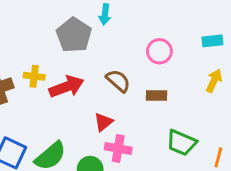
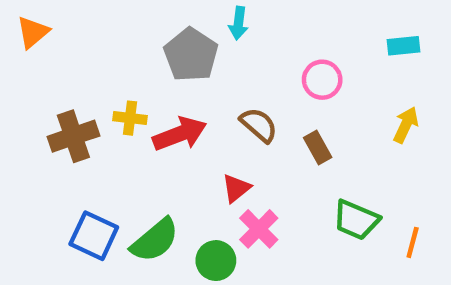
cyan rectangle: (212, 41) -> (404, 46), moved
brown rectangle: (156, 95) -> (318, 147), turned 60
pink cross: (118, 149) -> (259, 229), turned 35

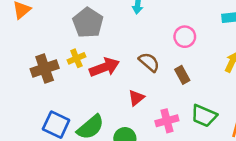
gray pentagon: (191, 55) -> (88, 23), moved
yellow cross: (130, 118) -> (76, 58), turned -30
pink cross: (259, 229) -> (167, 121), moved, turned 30

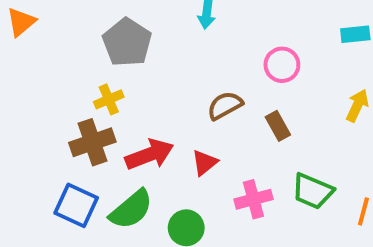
brown semicircle: (149, 62) -> (225, 106), turned -70
red arrow: (104, 67) -> (149, 154), moved
brown cross: (45, 69) -> (92, 142), moved

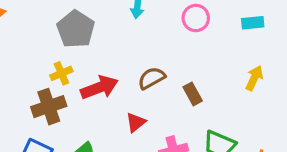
pink circle: (282, 65) -> (196, 18), moved
red arrow: (149, 154) -> (99, 88), moved

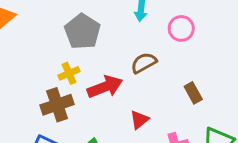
pink circle: (196, 18) -> (181, 28), moved
brown semicircle: (152, 78) -> (144, 63), moved

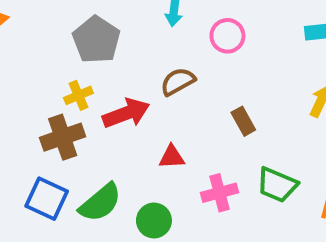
red triangle: (139, 120) -> (172, 157), turned 36

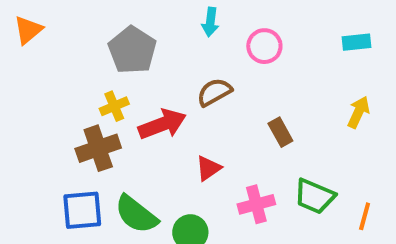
red triangle: (172, 157) -> (208, 168), turned -32
blue square: (47, 199) -> (82, 210), turned -30
green semicircle: (100, 203) -> (136, 214), turned 78

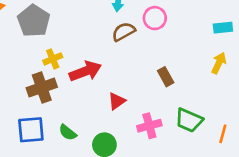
cyan rectangle: (357, 42) -> (223, 28), moved
gray pentagon: (132, 50) -> (34, 21), moved
brown semicircle: (214, 92) -> (124, 32), moved
green semicircle: (136, 214) -> (68, 132), size x0.6

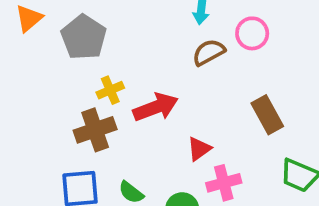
brown rectangle: (166, 77) -> (267, 115), size x1.4
pink cross: (149, 126) -> (224, 183), moved

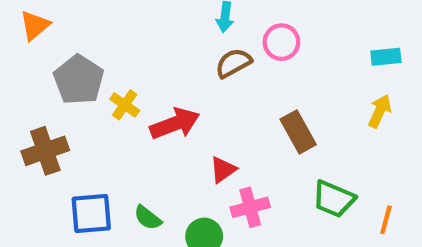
gray pentagon: (84, 37) -> (79, 80), moved
yellow cross: (110, 90) -> (125, 105), turned -32
brown cross: (95, 130) -> (45, 151), moved

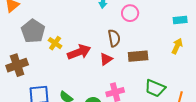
brown semicircle: (233, 63) -> (114, 38), moved, turned 108
brown rectangle: (298, 132) -> (138, 56), turned -66
red triangle: (223, 170) -> (106, 59), moved

